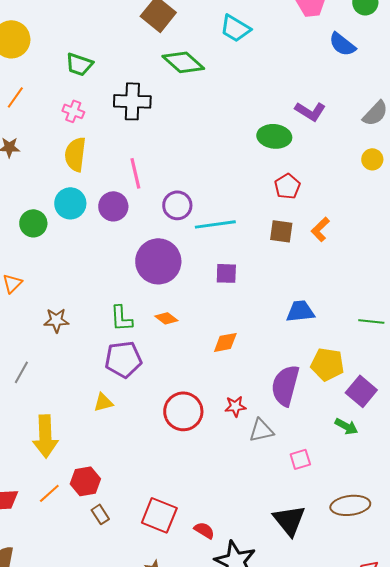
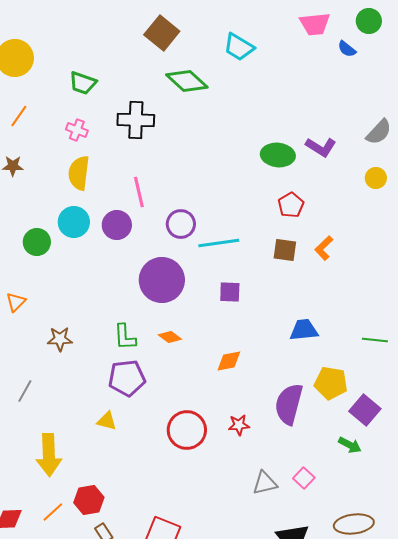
blue semicircle: (342, 44) -> (347, 49), moved, size x0.7
purple L-shape: (310, 111) -> (321, 147), moved
yellow triangle: (103, 402) -> (107, 421), turned 30
gray triangle: (261, 430) -> (265, 483), moved
pink square: (300, 459) -> (304, 478), turned -30

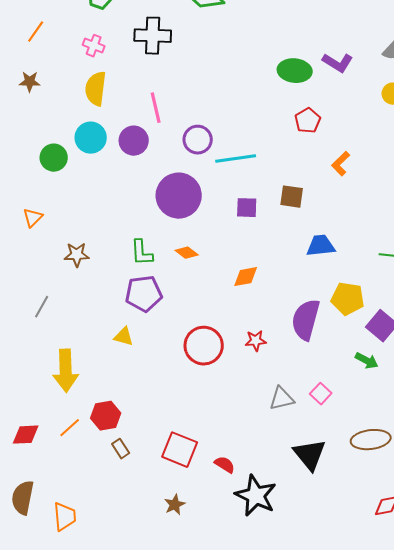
brown square: (285, 250) -> (292, 197), moved

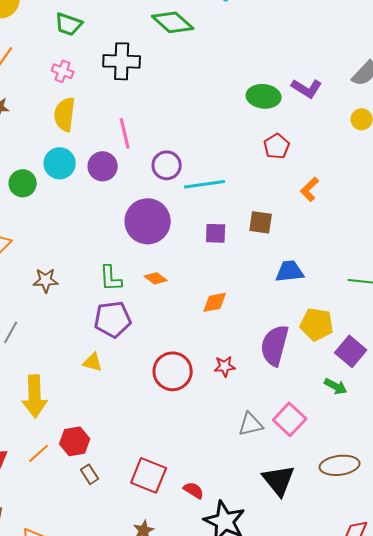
pink square: (321, 394) -> (290, 419), size x1.5

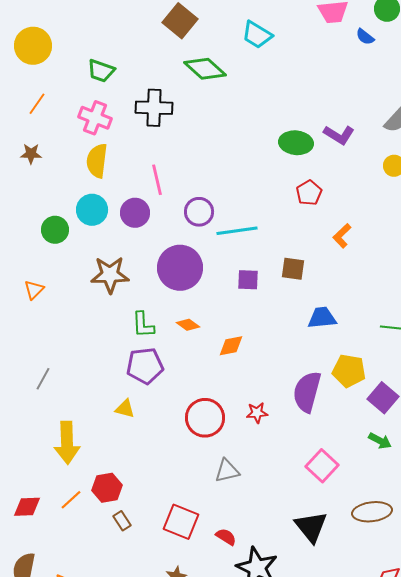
pink cross: (63, 71) -> (95, 118), size x1.5
brown star: (46, 280) -> (110, 275), moved, size x1.5
orange diamond: (215, 302) -> (231, 346), moved
green arrow: (336, 386) -> (380, 441), moved
gray triangle: (251, 424) -> (227, 471), moved

